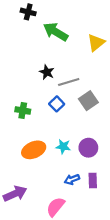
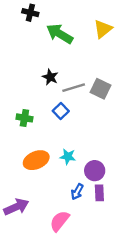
yellow triangle: (96, 43) -> (103, 29), moved
gray square: (88, 101) -> (101, 89), moved, turned -30
purple circle: (88, 148) -> (95, 171), moved
blue arrow: (72, 179) -> (77, 192), turned -40

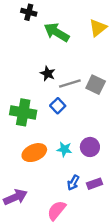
green cross: (24, 118) -> (23, 112), size x1.6
purple circle: (95, 171) -> (90, 147), moved
purple rectangle: (99, 193) -> (94, 184), turned 72

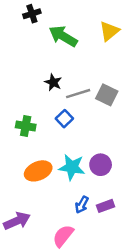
black cross: (29, 12) -> (32, 14), turned -32
green cross: (23, 112) -> (26, 126), size x0.7
cyan star: (64, 149) -> (72, 167), size x1.5

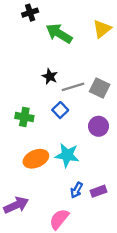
purple circle: (101, 165) -> (99, 126), moved

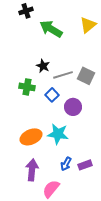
green cross: (24, 117) -> (27, 87), moved
purple circle: (99, 126) -> (73, 107), moved
purple arrow: (16, 205) -> (32, 170), moved, turned -60

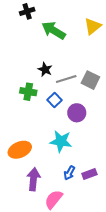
orange ellipse: (31, 137) -> (20, 150), moved

